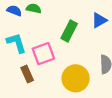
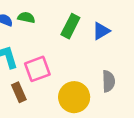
green rectangle: (69, 31) -> (70, 26), moved

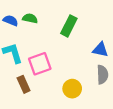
blue triangle: (101, 31) -> (100, 50), moved, turned 42
yellow circle: (74, 97) -> (72, 89), size x0.7

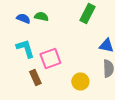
green rectangle: (69, 26) -> (87, 14), moved

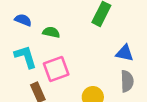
green semicircle: (41, 16) -> (51, 32), moved

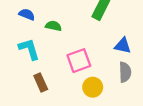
pink square: (56, 69) -> (79, 61), moved

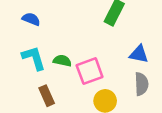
green semicircle: (53, 26) -> (62, 61), moved

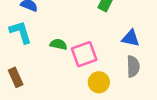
cyan L-shape: (34, 58) -> (21, 32), moved
brown rectangle: (47, 96) -> (16, 77), moved

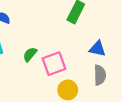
green semicircle: (58, 44) -> (30, 54), turned -63

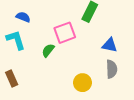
pink square: (54, 64) -> (65, 33), moved

